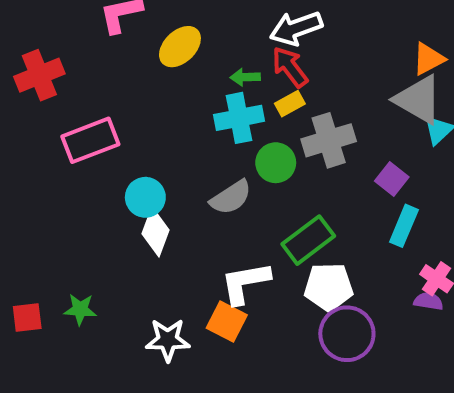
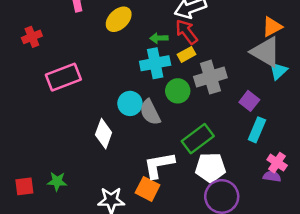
red cross: (39, 75) -> (32, 37), size x0.7
cyan circle: (145, 197) -> (130, 103), moved
gray semicircle: (231, 197) -> (150, 112), turned 96

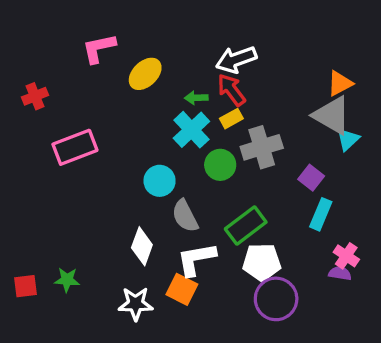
cyan cross: (155, 63) -> (191, 130), turned -32
gray semicircle: (150, 112) -> (185, 216), moved
white diamond: (104, 134) -> (142, 246), moved

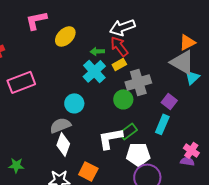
green circle: (220, 165) -> (123, 99), moved
cyan rectangle: (321, 214) -> (162, 124), moved
gray semicircle: (185, 216) -> (60, 125), moved, turned 95
green rectangle: (246, 225) -> (128, 131), size x0.7
white L-shape: (196, 259) -> (110, 138), moved

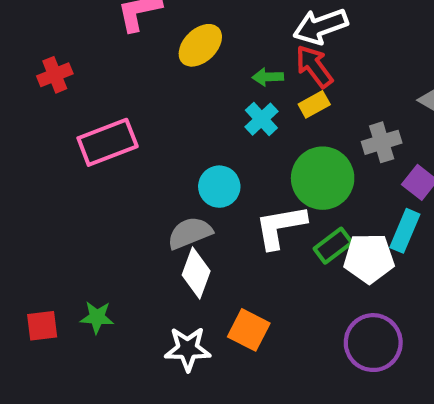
cyan cross: (94, 71) -> (261, 119), size x0.7
gray cross: (138, 82) -> (382, 142), moved, size x0.7
green circle: (123, 99) -> (323, 178), size x1.5
white L-shape: (110, 138) -> (280, 227), moved
white pentagon: (138, 154) -> (369, 258), moved

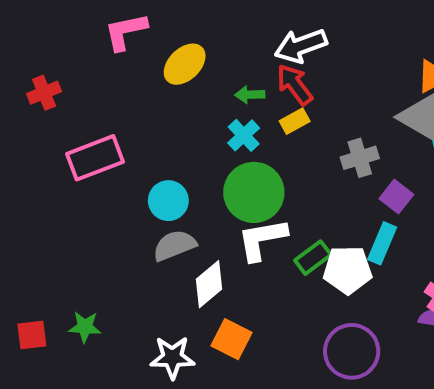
green circle: (323, 178) -> (254, 192), moved
cyan circle: (219, 187) -> (168, 201), moved
white diamond: (196, 273) -> (209, 284), moved, turned 30

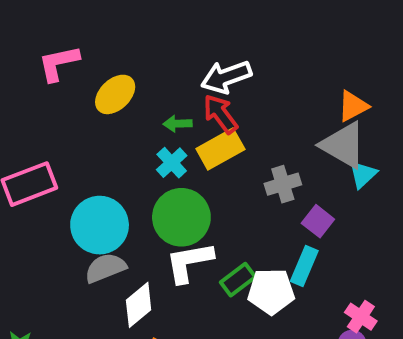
yellow rectangle: (295, 121) -> (220, 149), size x1.6
cyan circle: (168, 201) -> (100, 225), size x1.5

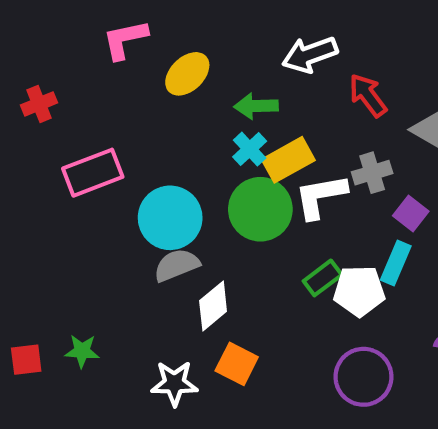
red arrow: (220, 114) -> (368, 95), moved
green arrow: (178, 124) -> (256, 106), size x1.4
yellow rectangle: (220, 149) -> (288, 160), moved
white L-shape: (189, 262) -> (321, 196), moved

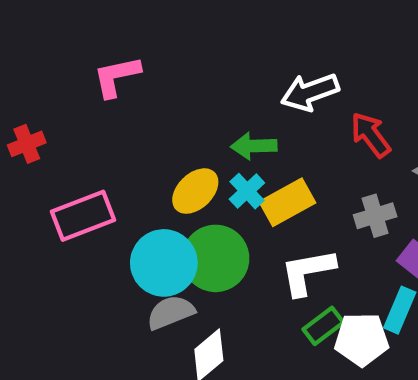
yellow ellipse: (187, 74) -> (195, 191), moved
white L-shape: (321, 196) -> (308, 272), moved
green circle: (260, 209) -> (216, 258), moved

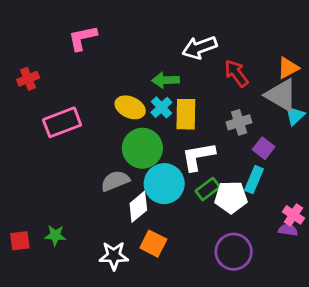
yellow ellipse: (195, 191) -> (130, 107), turned 68
yellow rectangle: (287, 202) -> (186, 114), turned -60
cyan circle: (164, 263) -> (164, 184), moved

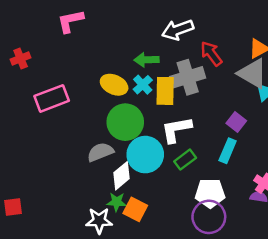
gray cross: (239, 122) -> (188, 77), moved, size x1.5
white pentagon: (231, 197) -> (210, 193), moved
green star: (55, 235) -> (117, 202), moved

